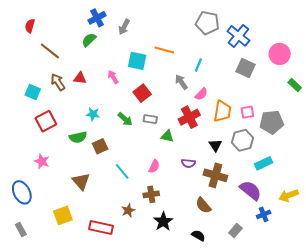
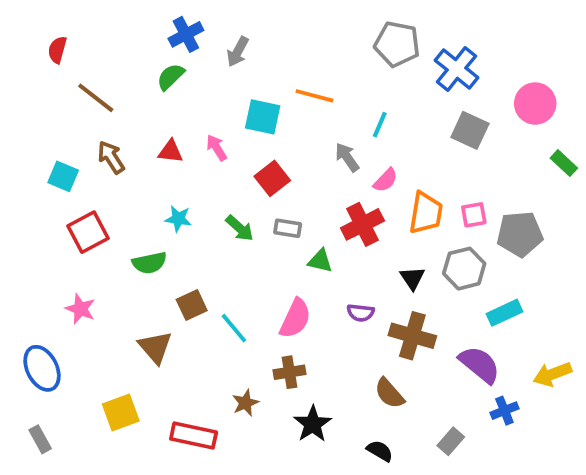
red triangle: (80, 78) -> (171, 151), moved
brown square: (100, 146) -> (192, 305), moved
pink semicircle: (154, 166) -> (295, 318), size x1.5

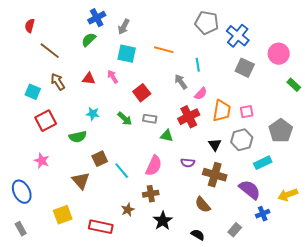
cyan square: (263, 117) -> (127, 54), moved
cyan line: (380, 125) -> (198, 65), turned -32
gray pentagon: (520, 234) -> (281, 131), moved, turned -30

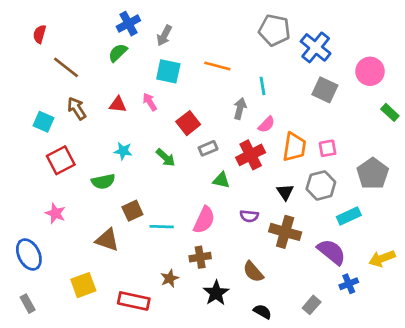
gray arrow: (181, 82) -> (240, 108), turned 49
gray rectangle: (150, 119) -> (208, 148), moved, turned -32
cyan line: (122, 171) -> (162, 227), turned -48
brown triangle: (81, 181) -> (107, 240), turned -30
brown semicircle: (203, 205) -> (253, 272), moved

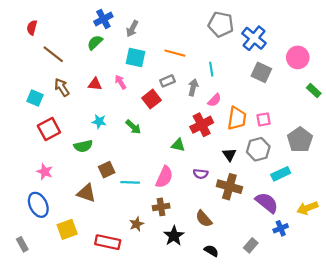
gray rectangle: (208, 148) -> (167, 81), moved
blue ellipse: (29, 254) -> (38, 205), moved

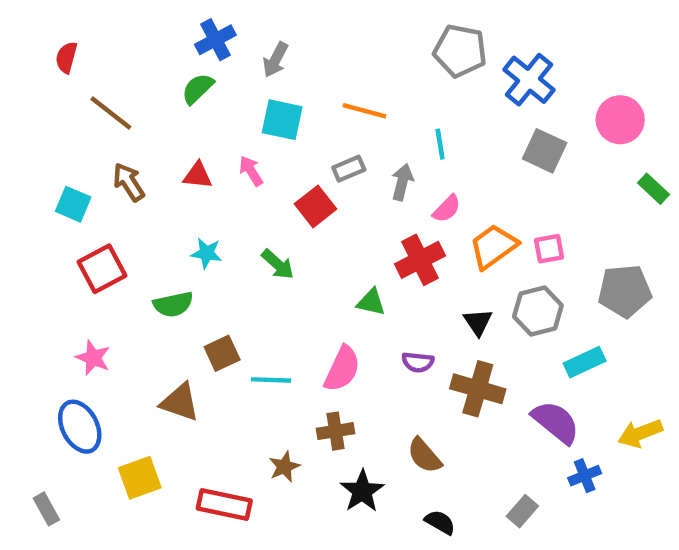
orange trapezoid: (237, 118) -> (493, 246), turned -135
gray pentagon: (300, 140) -> (625, 291), turned 30

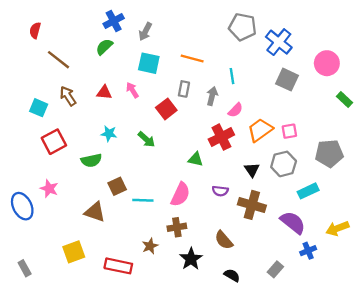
gray rectangle: (349, 169) -> (184, 89), turned -56
blue ellipse: (80, 427) -> (22, 206), moved

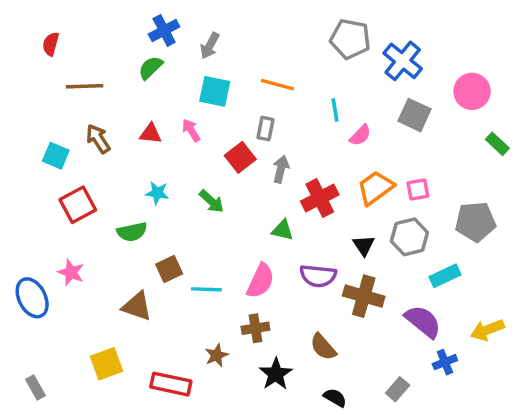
brown line: (59, 60) -> (85, 86), turned -40
gray arrow: (212, 96) -> (281, 169), moved
pink semicircle: (235, 110) -> (360, 135), moved
purple semicircle: (220, 191) -> (318, 276), size x1.5

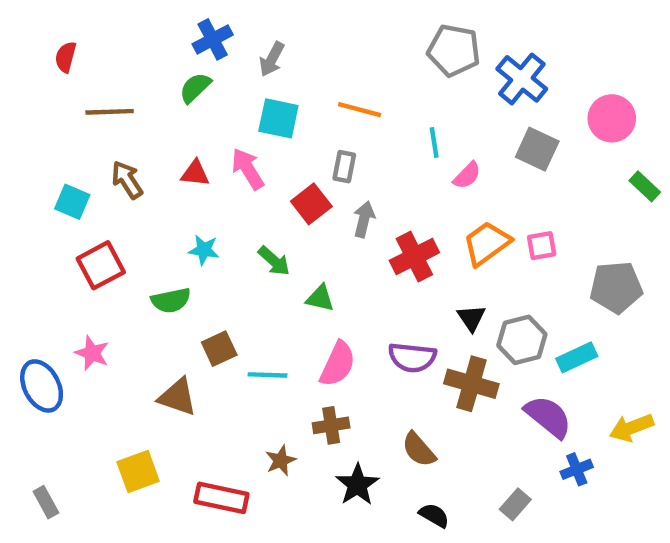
pink arrow: (191, 130) -> (248, 169), size x1.4
green triangle: (283, 230) -> (320, 298), moved
gray hexagon: (409, 237) -> (522, 340), moved

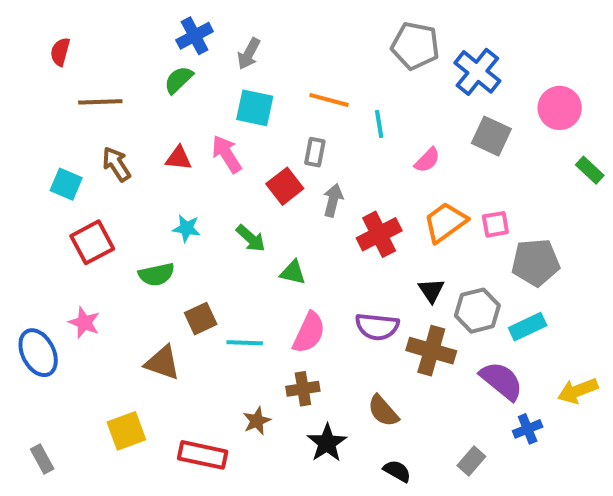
cyan line: (434, 143) -> (379, 124), moved
gray pentagon: (616, 287) -> (536, 262), moved

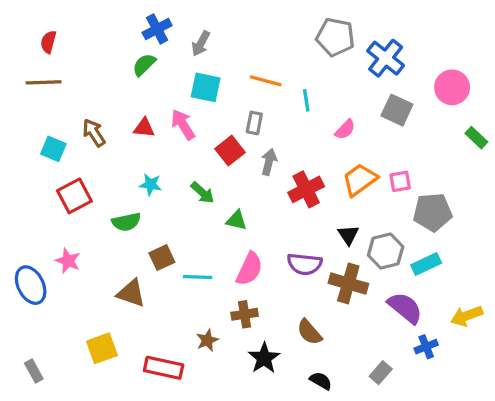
brown line: (100, 102) -> (44, 82), moved

